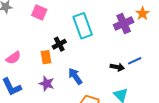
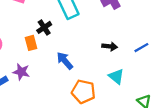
blue line: (135, 61) -> (141, 48), moved
purple star: (47, 84) -> (21, 72), moved

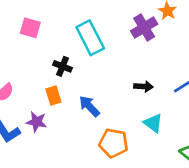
black cross: (44, 27) -> (62, 66), turned -32
orange rectangle: (31, 43) -> (53, 96), moved

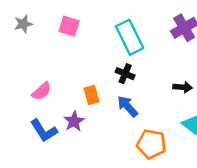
black cross: (62, 66) -> (125, 74), moved
purple star: (37, 122) -> (74, 121), turned 30

